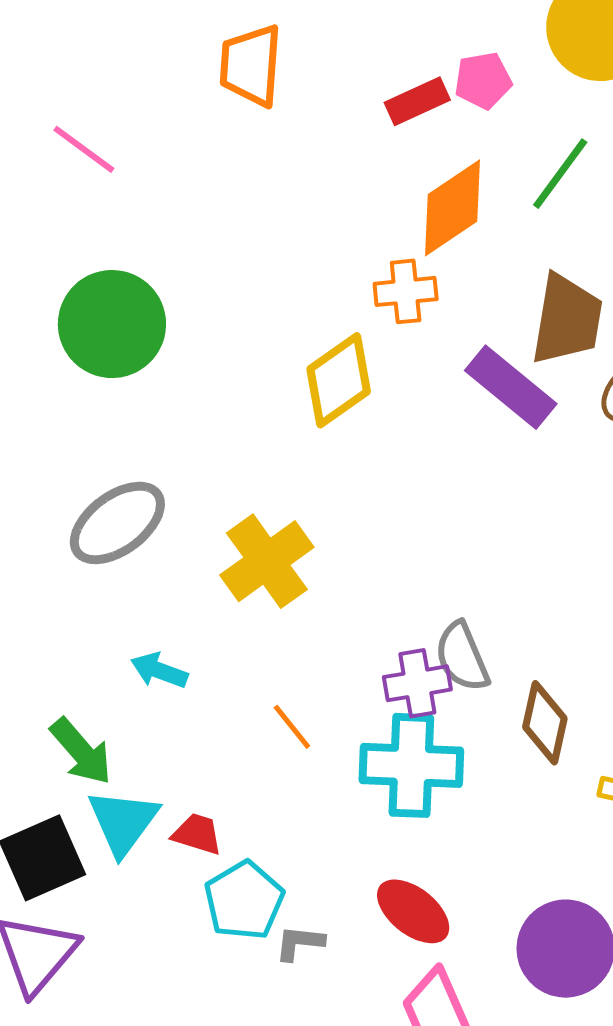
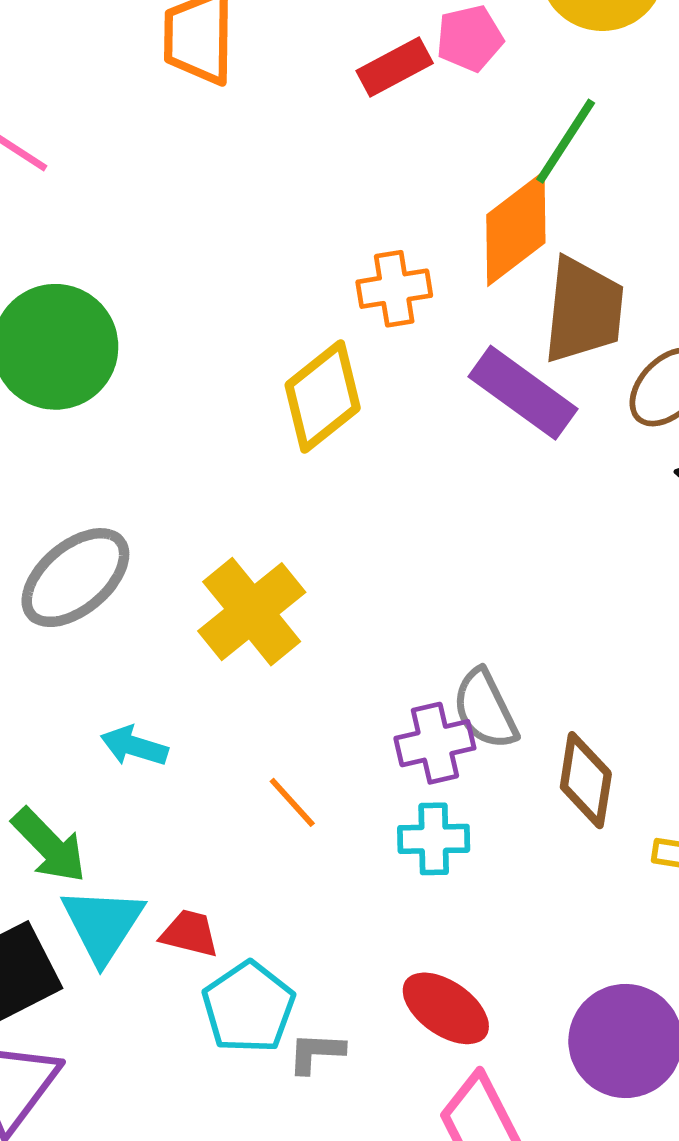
orange diamond: (453, 208) -> (516, 229), moved
cyan cross: (411, 765) -> (434, 839), size x0.6

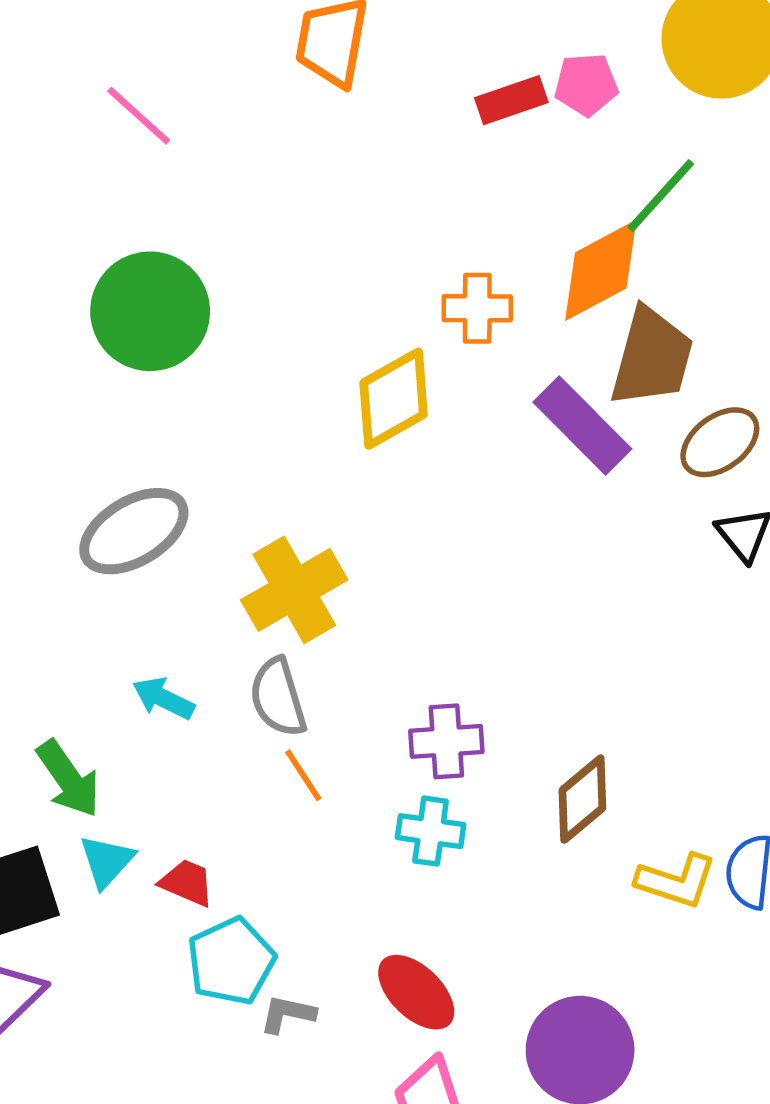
gray semicircle: (485, 709) -> (278, 697), moved
brown diamond: (586, 780) -> (582, 799), turned 32
cyan triangle: (103, 924) -> (107, 861), size x0.7

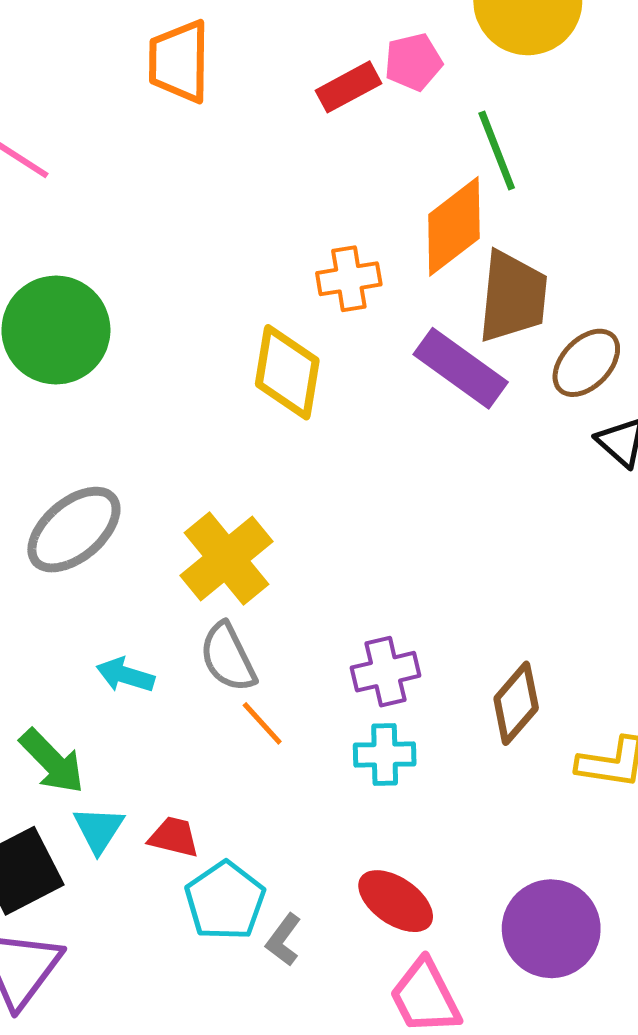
green line: (661, 196) -> (497, 151), turned -54
yellow diamond: (394, 399) -> (287, 372), turned -42
gray L-shape: (288, 1014) -> (283, 940), turned -56

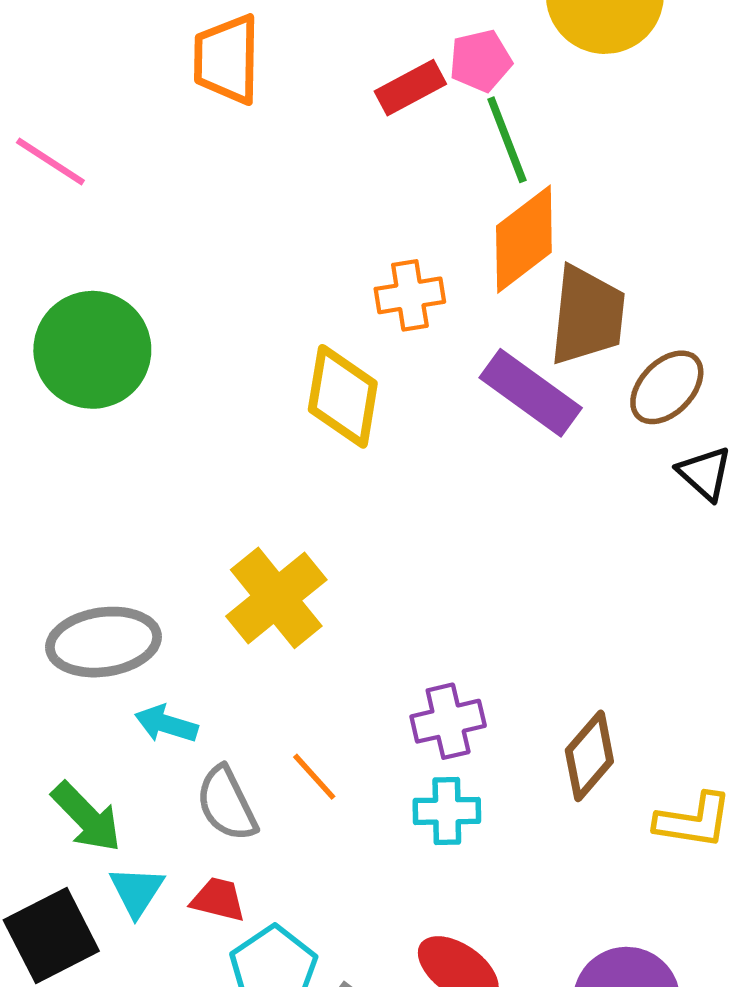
green line: (497, 151) -> (507, 140), moved
gray ellipse: (74, 530) -> (103, 642), moved, turned 32
gray semicircle: (228, 657) -> (227, 804), moved

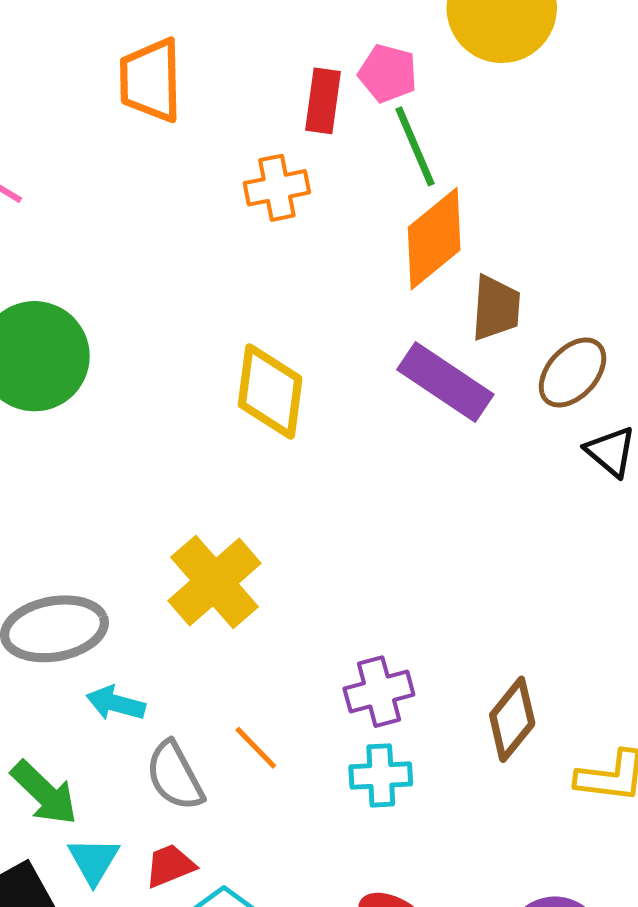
pink pentagon: (481, 61) -> (388, 73), turned 30
red rectangle: (410, 88) -> (323, 101), turned -52
orange cross: (410, 295) -> (277, 188), moved
brown trapezoid: (587, 315) -> (496, 308), size x0.7
red trapezoid: (218, 899) -> (170, 866), turned -34

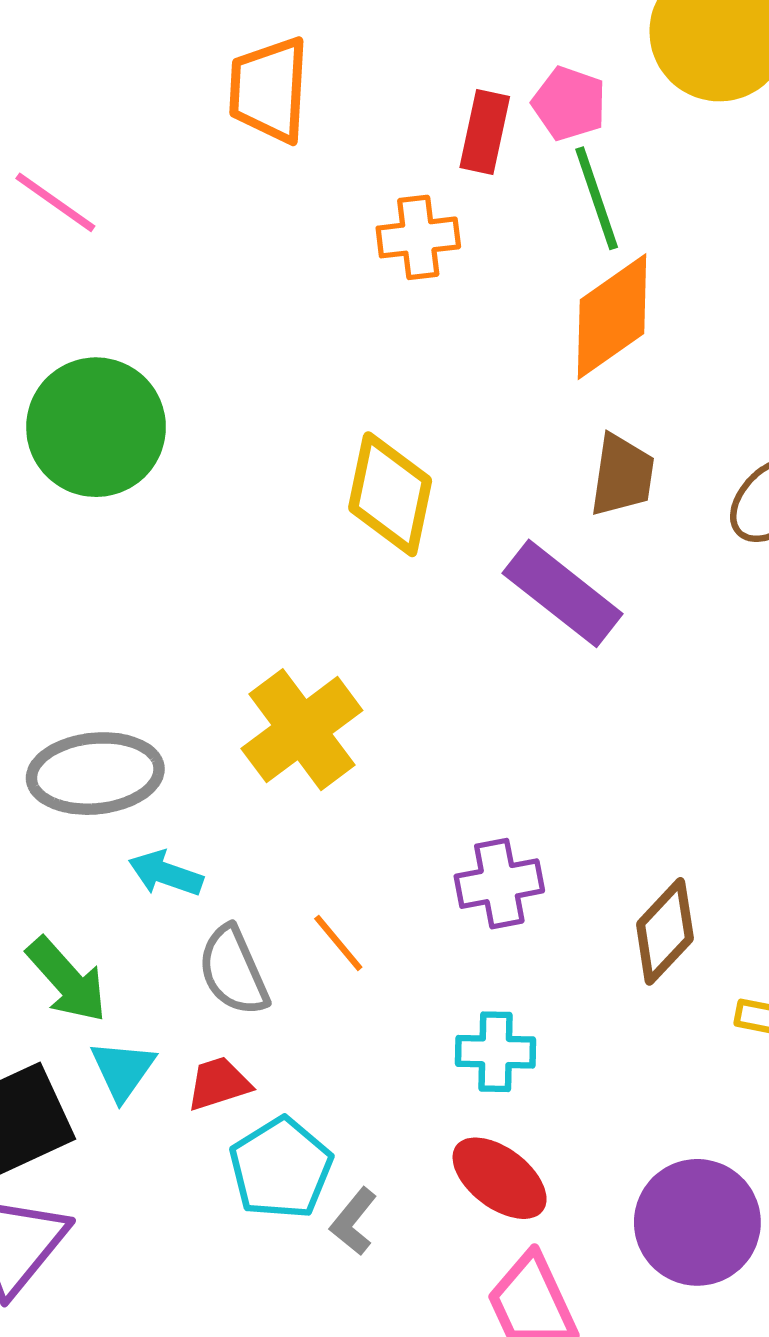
brown trapezoid: (496, 308) -> (622, 475), moved
purple rectangle: (445, 382) -> (563, 593), moved
cyan cross: (381, 775) -> (496, 1052), moved

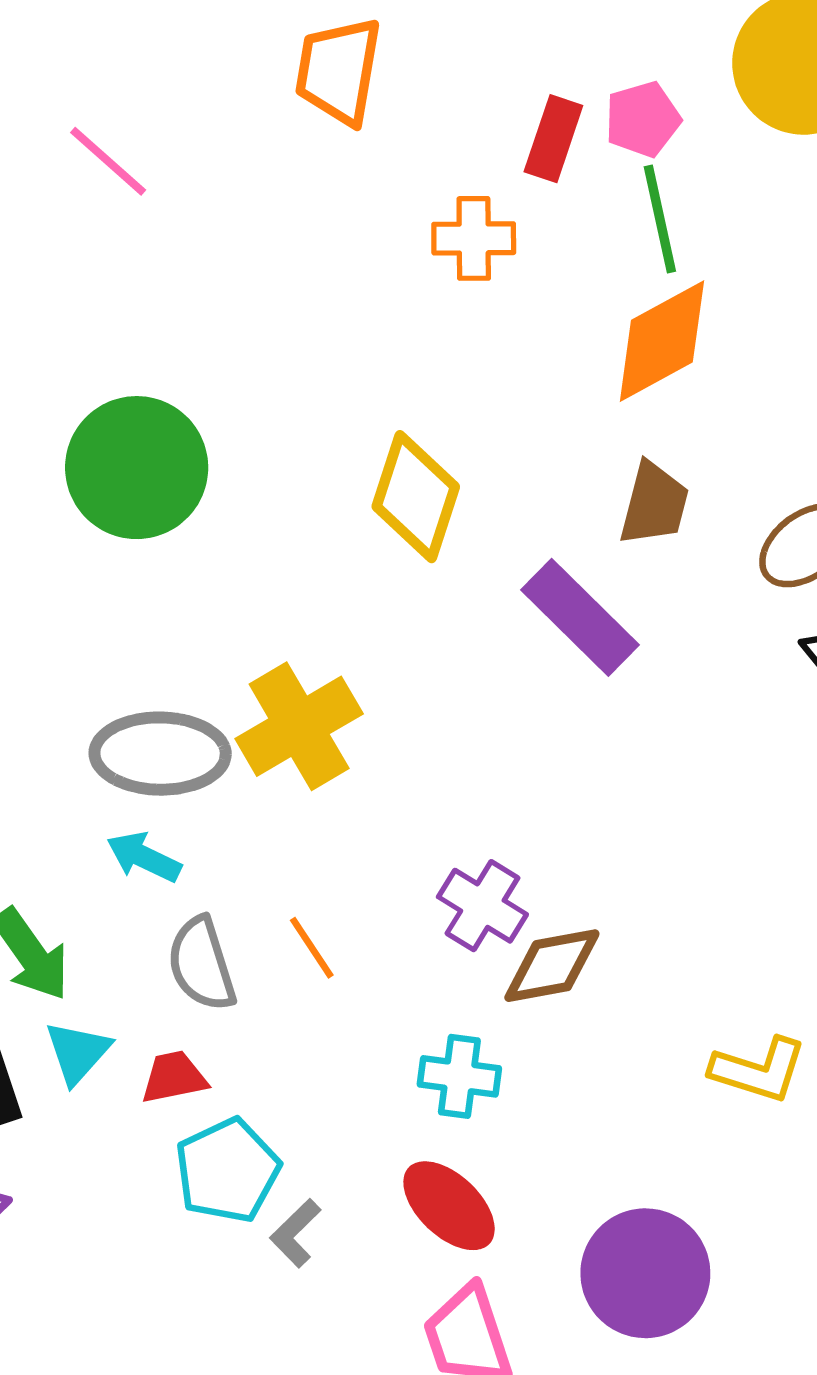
pink pentagon: (569, 103) -> (643, 119), turned 30
green circle: (96, 427) -> (137, 468), moved
gray ellipse: (95, 774) -> (160, 754), moved
purple cross: (499, 884) -> (482, 906), turned 36
brown diamond: (665, 931) -> (552, 966), moved, turned 30

